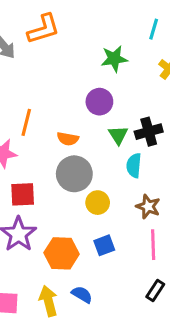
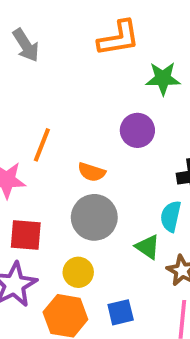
orange L-shape: (44, 29) -> (119, 38), moved
green triangle: (118, 135) -> (148, 247), moved, turned -30
yellow circle: (98, 203) -> (78, 272), moved

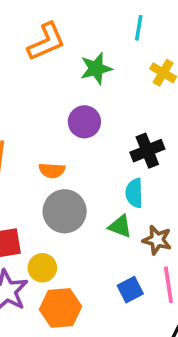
yellow circle: (78, 272) -> (42, 268), moved
blue square: (121, 312) -> (130, 290), moved

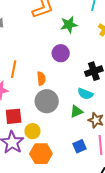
orange semicircle: (52, 170) -> (41, 79), turned -104
cyan semicircle: (134, 193) -> (85, 94), turned -70
green triangle: (120, 226) -> (76, 111), turned -48

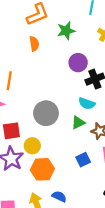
purple circle: (61, 53) -> (78, 63), moved
orange semicircle: (41, 79) -> (34, 44), moved

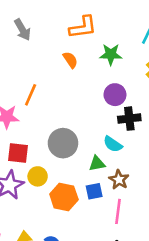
orange semicircle: (34, 44) -> (70, 60), turned -40
blue square: (83, 160) -> (94, 191), moved
orange hexagon: (42, 169) -> (64, 197), moved

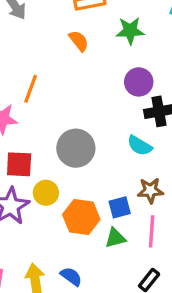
green triangle: (97, 164) -> (115, 238), moved
brown star: (119, 180) -> (150, 191), turned -30

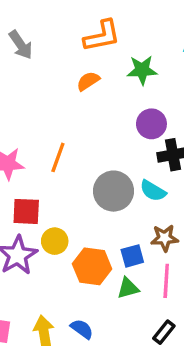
orange semicircle: (79, 41) -> (88, 81), turned -85
orange line: (31, 89) -> (58, 157), moved
gray circle: (76, 148) -> (114, 191), moved

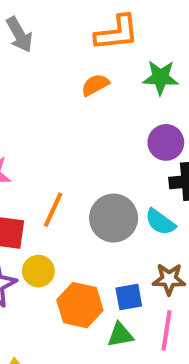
orange line: (58, 157) -> (53, 210), moved

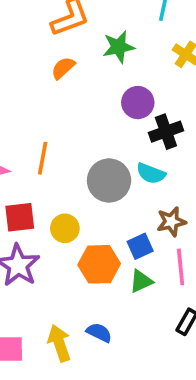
orange line: (53, 210) -> (43, 158), moved
yellow circle: (38, 271) -> (65, 228), moved

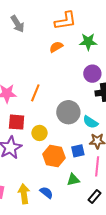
cyan semicircle: (151, 173) -> (90, 122), moved
green triangle: (141, 281) -> (73, 180), moved

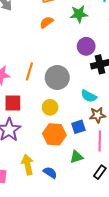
gray circle: (68, 112) -> (57, 78), moved
yellow circle: (40, 133) -> (50, 107), moved
yellow arrow: (24, 194) -> (28, 165), moved

